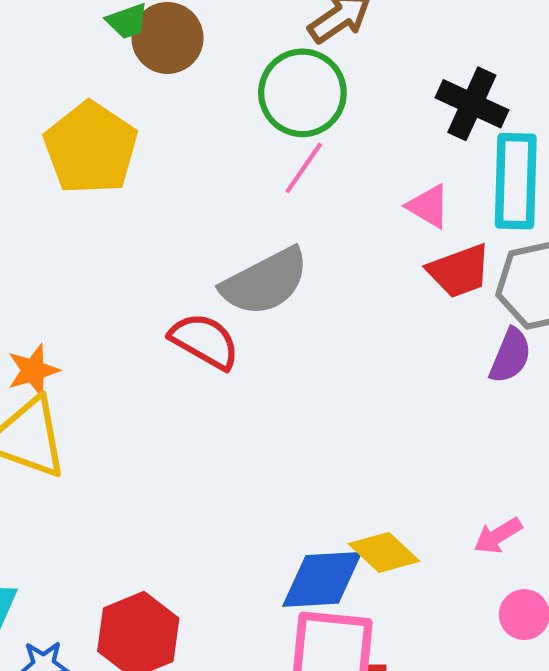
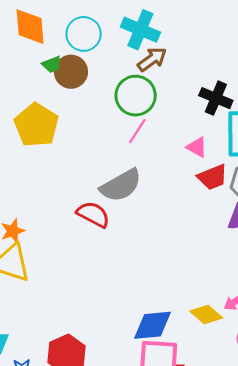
yellow diamond: (384, 552) -> (206, 314), moved

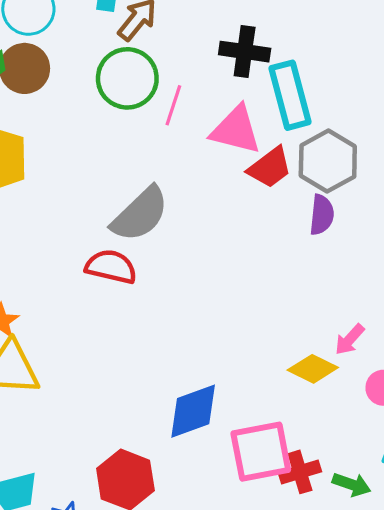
pink line: (137, 131) -> (173, 105), moved
pink triangle: (197, 147) -> (236, 130), size x1.6
blue diamond: (153, 325) -> (193, 411), moved

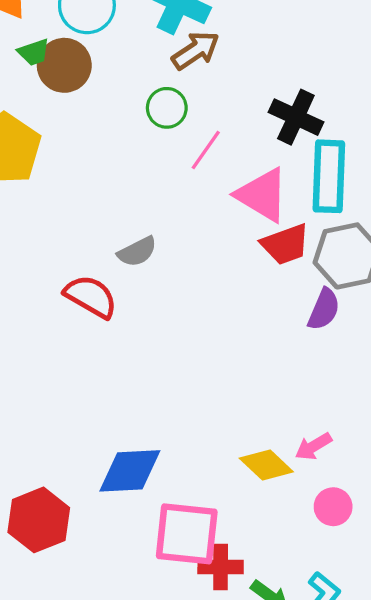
green circle: (127, 78) -> (167, 108), size x0.6
gray semicircle: (140, 214) -> (137, 252), size x0.6

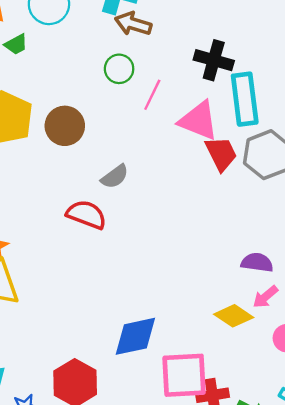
brown arrow: (196, 50) -> (133, 24), turned -120
brown circle: (64, 65) -> (65, 126), moved
red trapezoid: (285, 244) -> (221, 154), turned -87
purple semicircle: (324, 309) -> (257, 262), moved, turned -96

